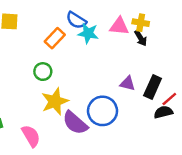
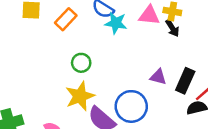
orange rectangle: (55, 38) -> (66, 19), moved
green circle: (43, 72) -> (81, 63), moved

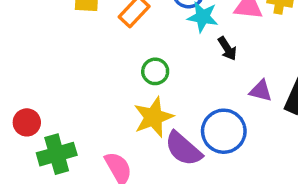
black arrow: (172, 28) -> (227, 49), moved

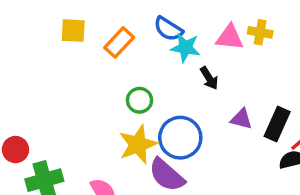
blue circle: (224, 131) -> (180, 138), moved

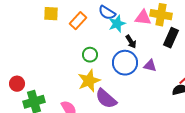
yellow cross: (260, 32) -> (161, 15), size x1.5
cyan star: (185, 48) -> (117, 24), turned -30
black rectangle: (277, 124) -> (171, 38), moved
blue circle: (180, 138) -> (125, 63), moved

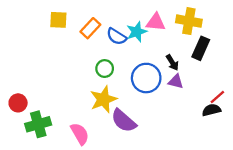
blue semicircle: (107, 13) -> (117, 36), moved
pink triangle: (143, 18) -> (156, 22), moved
black arrow: (131, 42) -> (172, 63), moved

